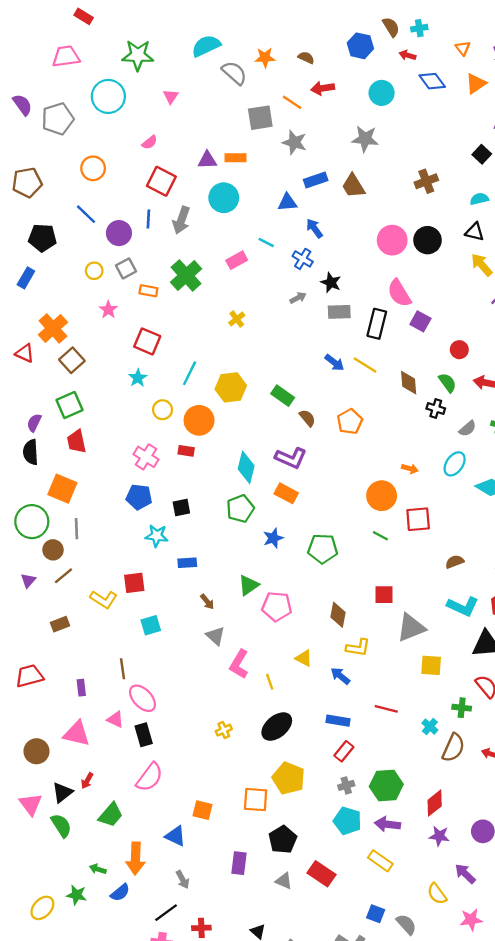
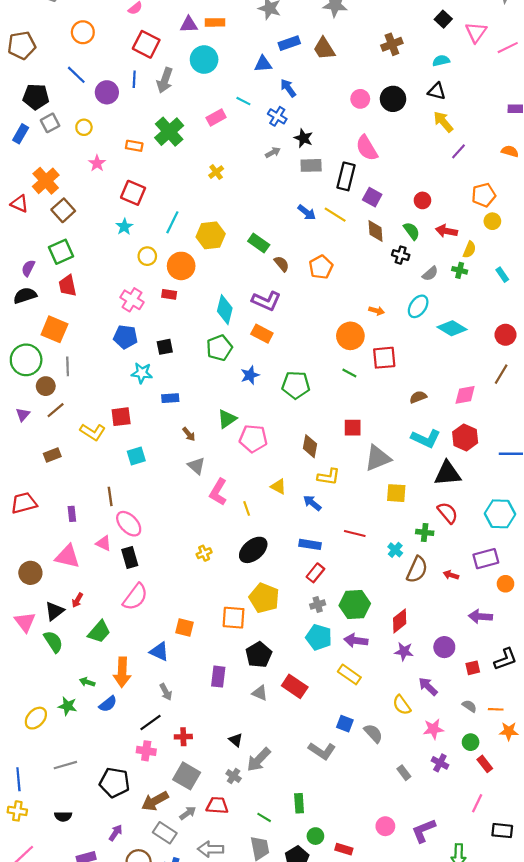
pink circle: (392, 240) -> (360, 99), size x0.7
gray square: (126, 268) -> (50, 123), moved
purple square: (420, 321) -> (372, 197), moved
black semicircle: (31, 452) -> (25, 295), turned 75

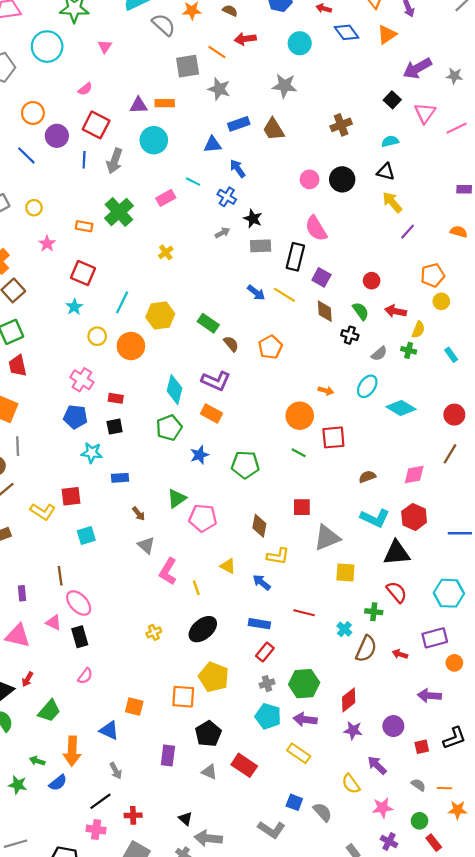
purple circle: (107, 92) -> (57, 136), moved
red rectangle: (169, 294) -> (116, 398), moved
pink semicircle: (135, 597) -> (85, 676), size x0.6
gray arrow: (259, 760) -> (208, 838), turned 52

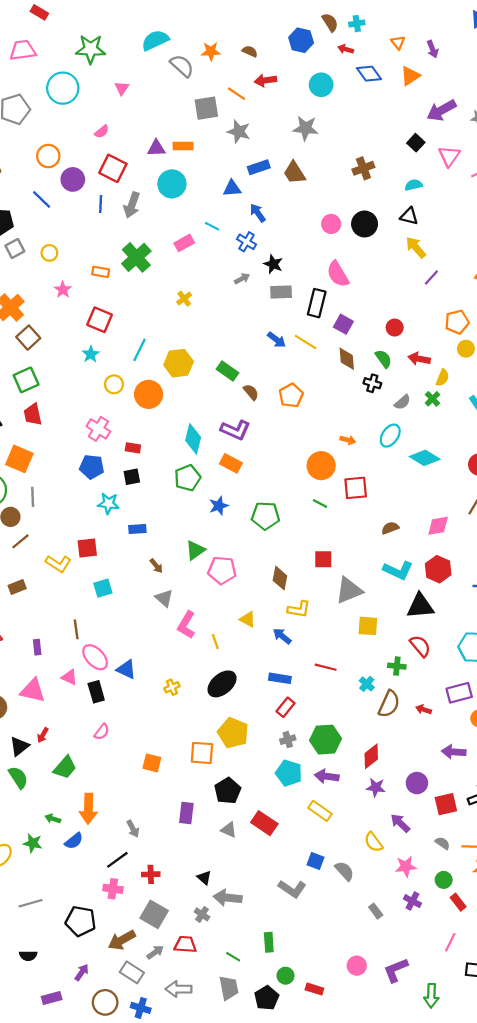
green cross: (409, 350) -> (432, 399), turned 32
blue triangle: (109, 730) -> (126, 669), moved
red square: (422, 747) -> (446, 804), size x1.5

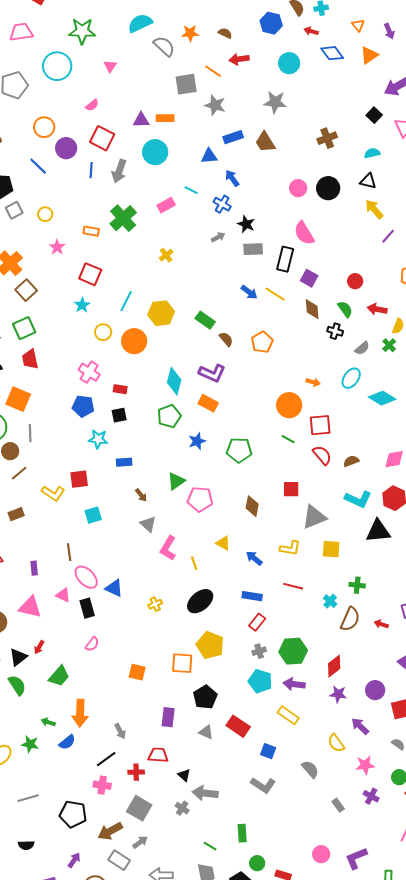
yellow L-shape: (299, 609) -> (290, 548), moved
red semicircle: (420, 646) -> (322, 455), moved
blue square: (316, 861) -> (268, 751), moved
red trapezoid: (185, 944) -> (158, 755), moved

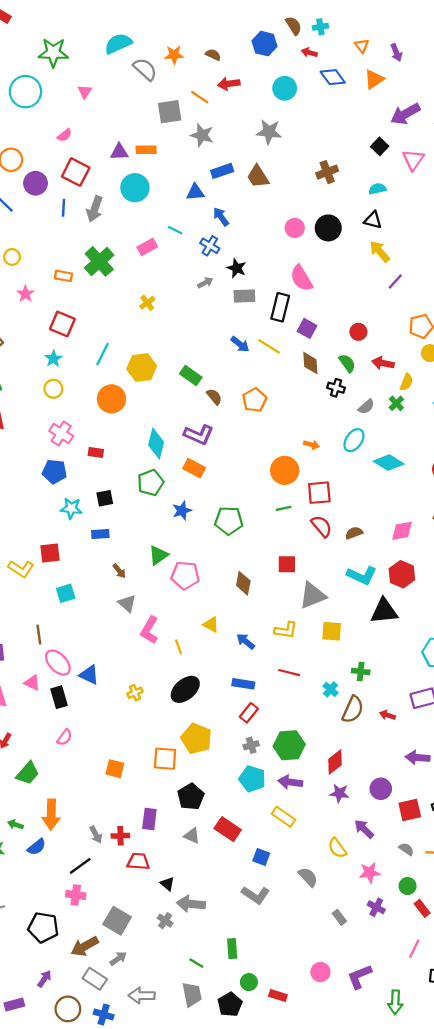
yellow circle: (103, 332) -> (53, 389), moved
black square: (119, 415) -> (105, 498), moved
green line: (288, 439) -> (284, 508), turned -40
red cross: (136, 772) -> (120, 836), moved

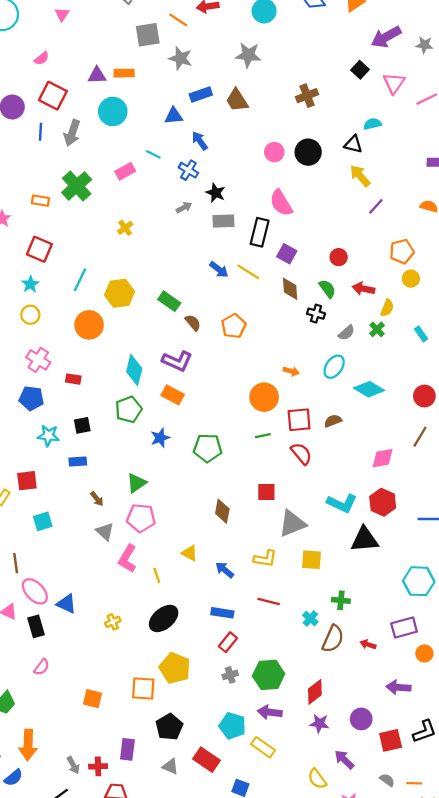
cyan semicircle: (377, 189) -> (372, 124), moved
brown semicircle: (354, 533) -> (333, 421), moved
pink pentagon: (185, 575) -> (141, 518), moved
cyan pentagon: (252, 779) -> (232, 726), moved

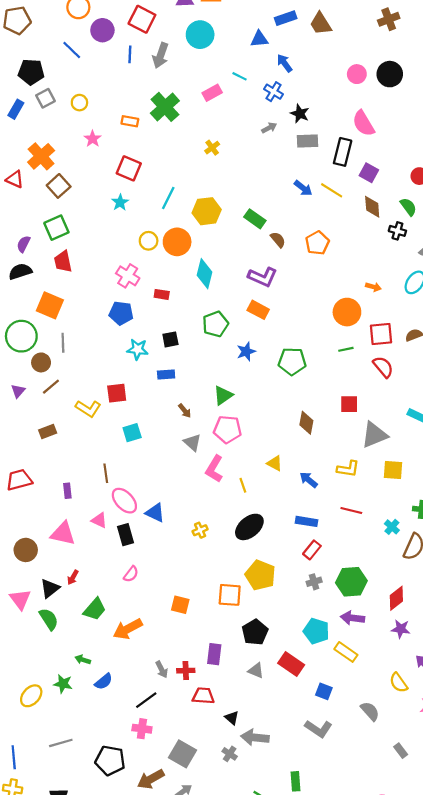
yellow circle: (30, 315) -> (149, 241), moved
cyan diamond: (134, 370) -> (204, 274), moved
orange arrow: (28, 745) -> (128, 629), moved, turned 60

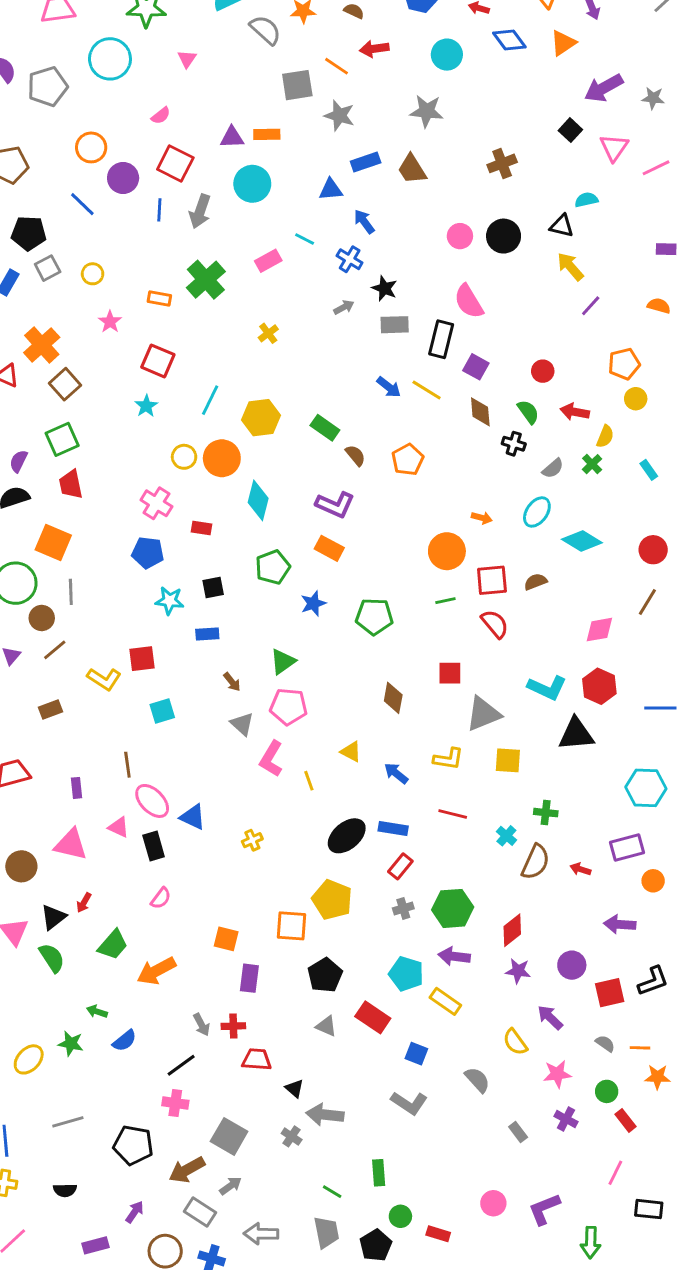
black ellipse: (249, 527) -> (347, 836), moved
purple rectangle: (214, 654) -> (249, 978), moved

